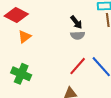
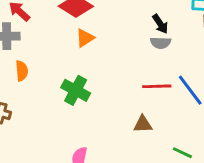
red line: (78, 66) -> (157, 86), turned 42

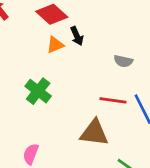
black arrow: (160, 24) -> (77, 36), moved
brown triangle: (143, 124) -> (94, 133), size x1.6

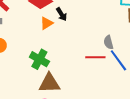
gray semicircle: (123, 61) -> (108, 42), moved, turned 72
brown triangle: (94, 133) -> (49, 83), moved

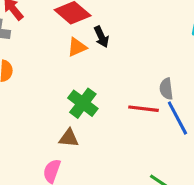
green cross: (39, 59) -> (83, 103), moved
brown triangle: (49, 83) -> (69, 138), size x0.6

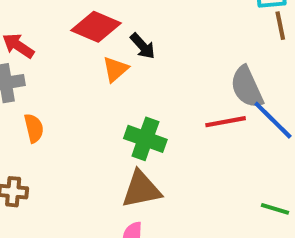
gray semicircle: (166, 89) -> (247, 87), size x1.5
brown triangle: (69, 138) -> (141, 189), size x1.5

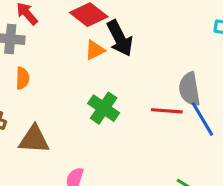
black arrow: (143, 46) -> (120, 38), size x1.6
brown triangle: (141, 189) -> (34, 139), moved

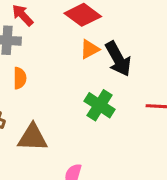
black arrow: (120, 38) -> (118, 59), moved

